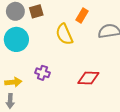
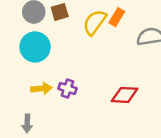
yellow semicircle: (64, 34) -> (95, 22), moved, turned 60
yellow arrow: (13, 82) -> (42, 88), moved

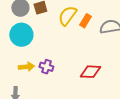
orange rectangle: (117, 17) -> (85, 21), moved

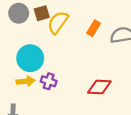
yellow semicircle: (67, 16) -> (58, 22), moved
cyan circle: (21, 35) -> (30, 58), moved

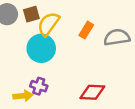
cyan circle: (30, 58) -> (41, 48), moved
yellow arrow: (26, 81) -> (23, 96), moved

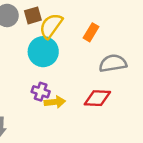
gray semicircle: (117, 37) -> (113, 63), moved
yellow arrow: (23, 96) -> (55, 102), moved

